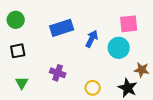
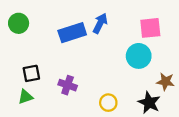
blue arrow: (92, 39) -> (100, 23), moved
black square: (18, 51) -> (31, 73), moved
green triangle: (22, 83) -> (26, 97), turned 40

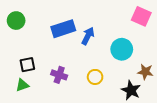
blue arrow: (100, 23) -> (88, 36), moved
pink square: (150, 28) -> (141, 16), moved, turned 30
yellow circle: (108, 103) -> (95, 77), moved

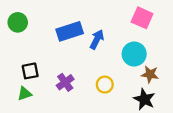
pink square: (141, 16) -> (142, 18), moved
brown star: (145, 72) -> (150, 74), moved
purple cross: (59, 75) -> (65, 82), turned 35

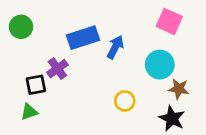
purple cross: (65, 82) -> (57, 69), moved

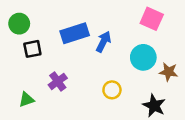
purple cross: (57, 69) -> (58, 81), moved
black square: (36, 85) -> (32, 49), moved
brown star: (179, 89) -> (169, 72), moved

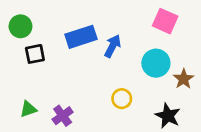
brown star: (169, 72) -> (184, 79), turned 30
purple cross: (58, 81) -> (63, 116), moved

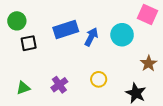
pink square: (165, 21) -> (148, 15), moved
cyan circle: (156, 63) -> (122, 35), moved
purple cross: (63, 116) -> (59, 85), moved

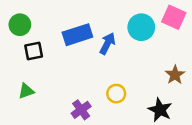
cyan circle: (122, 35) -> (141, 27), moved
purple cross: (59, 85) -> (81, 110), moved
green triangle: (23, 88) -> (26, 91), moved

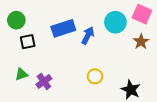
brown star: (175, 75) -> (141, 42), moved
purple cross: (81, 110) -> (44, 81), moved

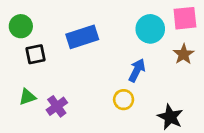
pink square: (142, 14) -> (185, 18), turned -30
blue arrow: (88, 35) -> (137, 70), moved

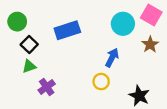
pink square: (185, 18) -> (151, 15), turned 36
black square: (35, 54) -> (29, 44), turned -35
green triangle: (27, 97) -> (29, 66), moved

